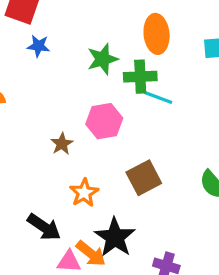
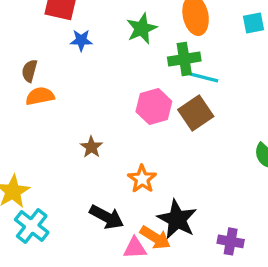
green star: (103, 59) -> (142, 29), moved
brown star: (62, 144) -> (91, 147), moved
brown square: (144, 178) -> (196, 113), moved

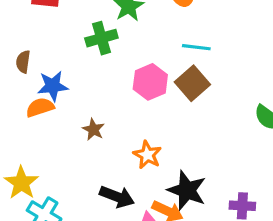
blue star: (81, 40) -> (53, 86), moved, size x1.4
green cross: (184, 59) -> (101, 38), moved
orange semicircle: (40, 96) -> (40, 107), moved

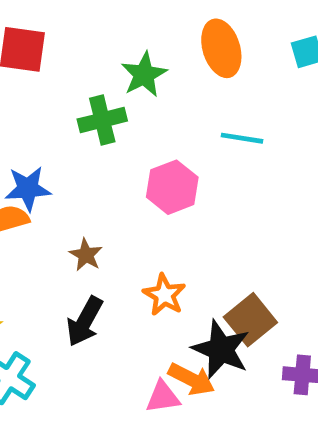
brown square: (192, 83) -> (250, 320), moved
black arrow: (117, 197) -> (85, 321), moved, turned 96

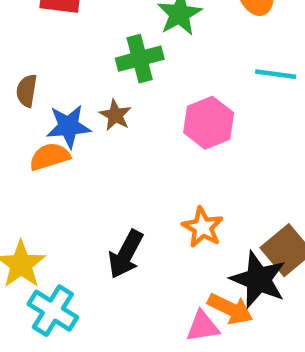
brown star: (86, 255) -> (115, 115), moved

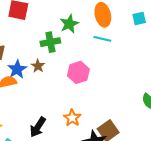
cyan line: (276, 74) -> (102, 39), moved
blue star: (69, 126) -> (17, 69), turned -30

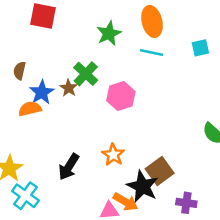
cyan square: (139, 19) -> (200, 48), moved
green cross: (50, 42) -> (86, 74), moved, turned -36

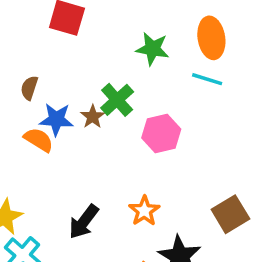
green star: (109, 33) -> (153, 49), turned 30
blue star: (42, 92) -> (56, 119), turned 30
orange semicircle: (30, 109) -> (39, 140), turned 40
brown square: (160, 171) -> (230, 214), moved

